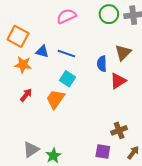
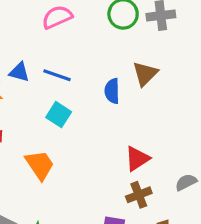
red triangle: (118, 81) -> (137, 159), moved
orange trapezoid: (55, 99) -> (40, 165), moved, turned 110

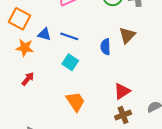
orange trapezoid: (40, 165) -> (75, 102), moved

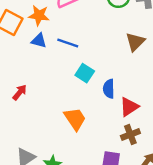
blue semicircle: (105, 47) -> (109, 89), moved
orange star: (25, 48) -> (39, 15), moved
cyan square: (70, 62) -> (85, 73), moved

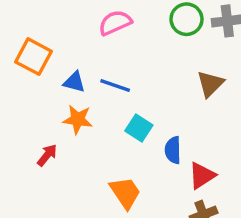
orange star: (39, 15) -> (78, 120), moved

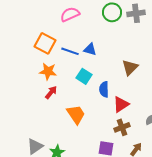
orange square: (34, 57) -> (45, 43), moved
blue triangle: (74, 82) -> (90, 49), moved
brown triangle: (210, 84) -> (130, 67), moved
red arrow: (47, 155) -> (51, 92), moved

